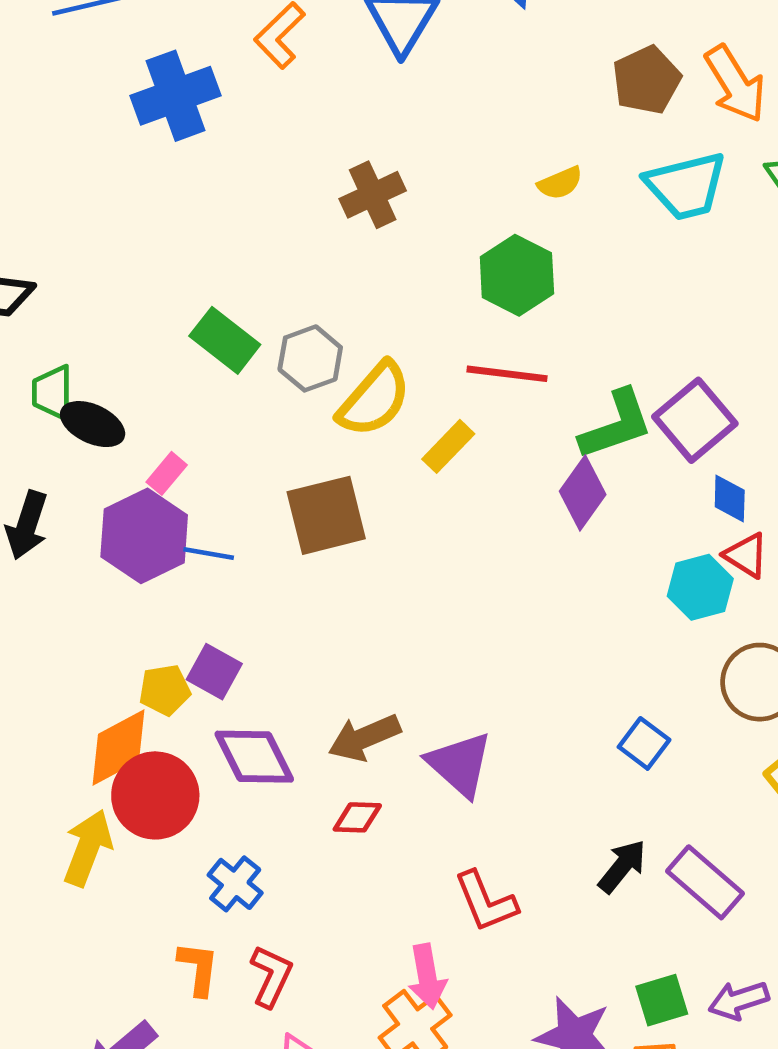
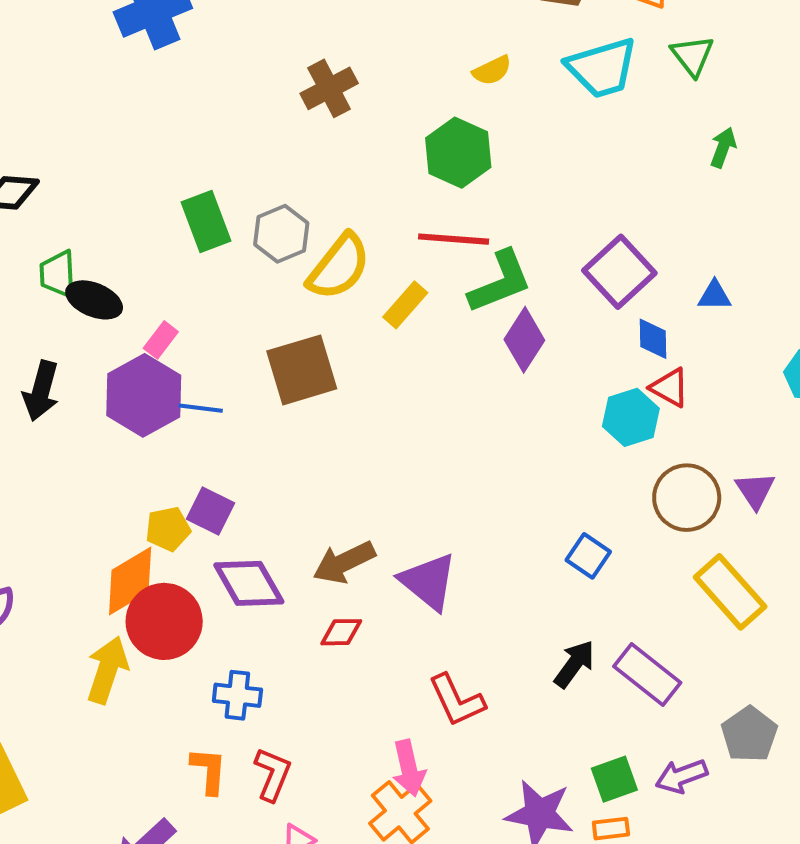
green rectangle: (225, 340) -> (206, 221), turned 34
green L-shape: (616, 425) -> (500, 282), moved
blue cross: (235, 884) -> (237, 695), turned -30

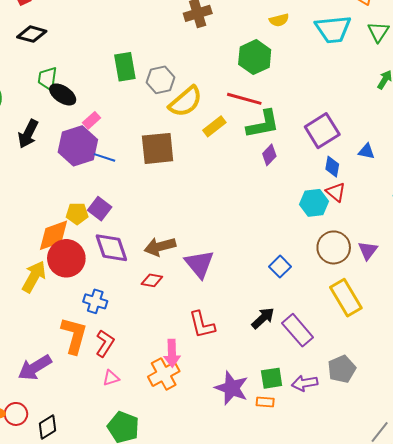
purple diamond: (524, 340) -> (269, 155), size x0.7
orange L-shape: (209, 771) -> (74, 336), size x1.5

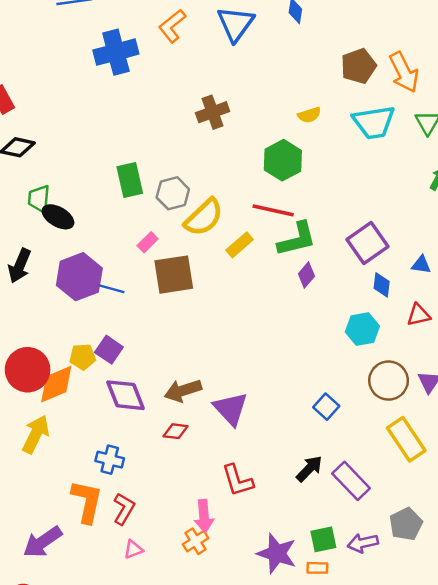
pink rectangle: (91, 120) -> (148, 242), moved
red triangle: (336, 192) -> (419, 315), moved, turned -50
red circle: (66, 258) -> (28, 370), moved
orange cross: (164, 374) -> (196, 541), size x0.7

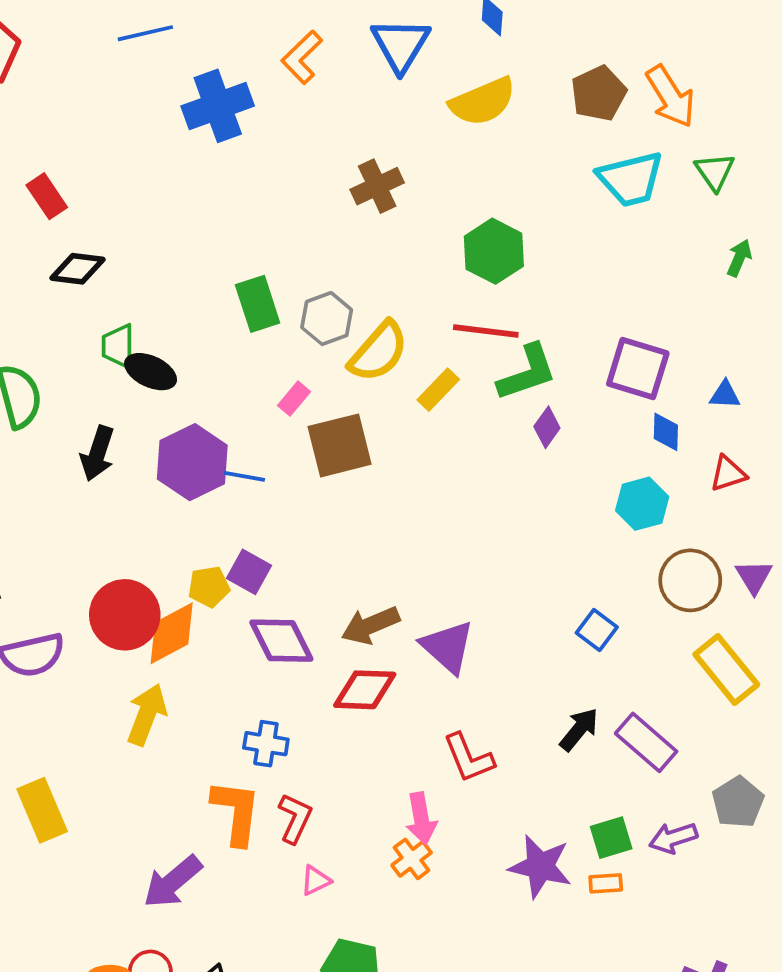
yellow semicircle: (309, 115) -> (483, 102), moved, size x1.8
purple square: (367, 243) -> (638, 368), turned -33
red diamond: (176, 431) -> (365, 690), size x1.6

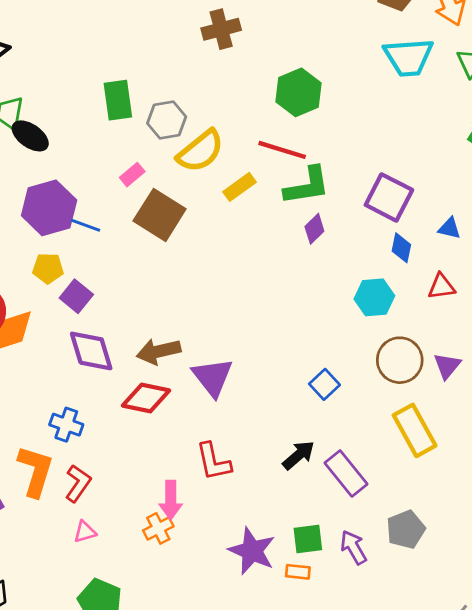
brown square: (340, 445) -> (160, 215), turned 36
yellow pentagon: (209, 587) -> (48, 268), moved
purple arrow: (673, 838) -> (354, 547), turned 68

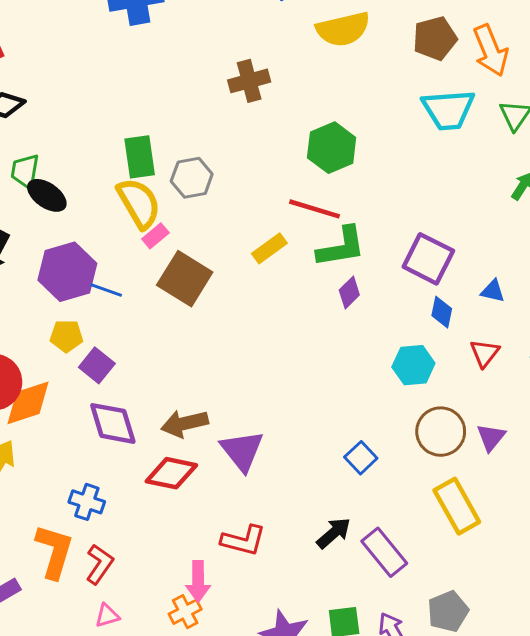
yellow semicircle: (200, 151) -> (139, 203), moved, turned -81
red triangle: (441, 287) -> (485, 353), turned -44
red L-shape: (213, 462) -> (243, 540), turned -63

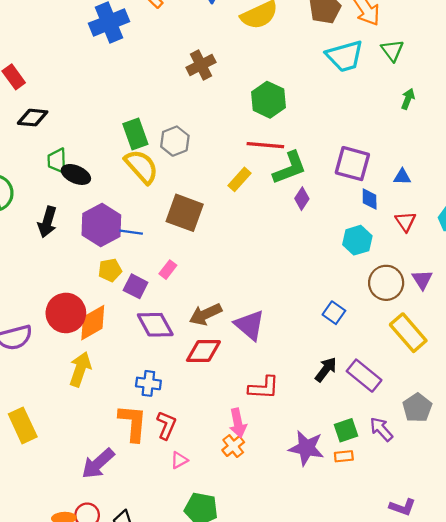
pink rectangle: (155, 236) -> (168, 270), moved

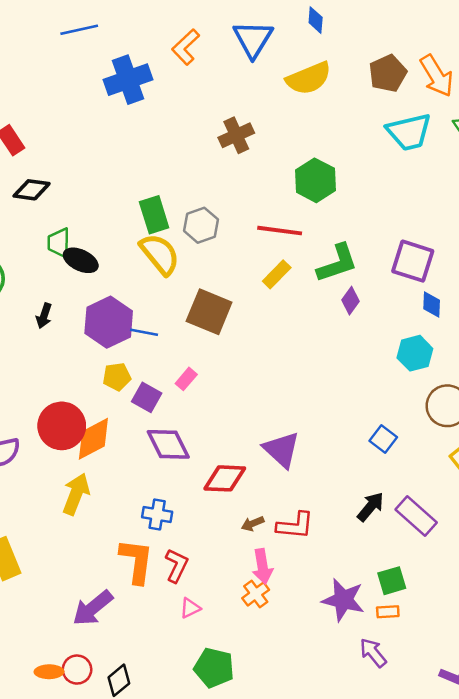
red line: (265, 145) -> (280, 231), moved
black arrow: (47, 222) -> (44, 316), size x0.7
brown arrow: (205, 314) -> (253, 524), moved, size x0.6
purple arrow: (381, 429) -> (373, 653), moved

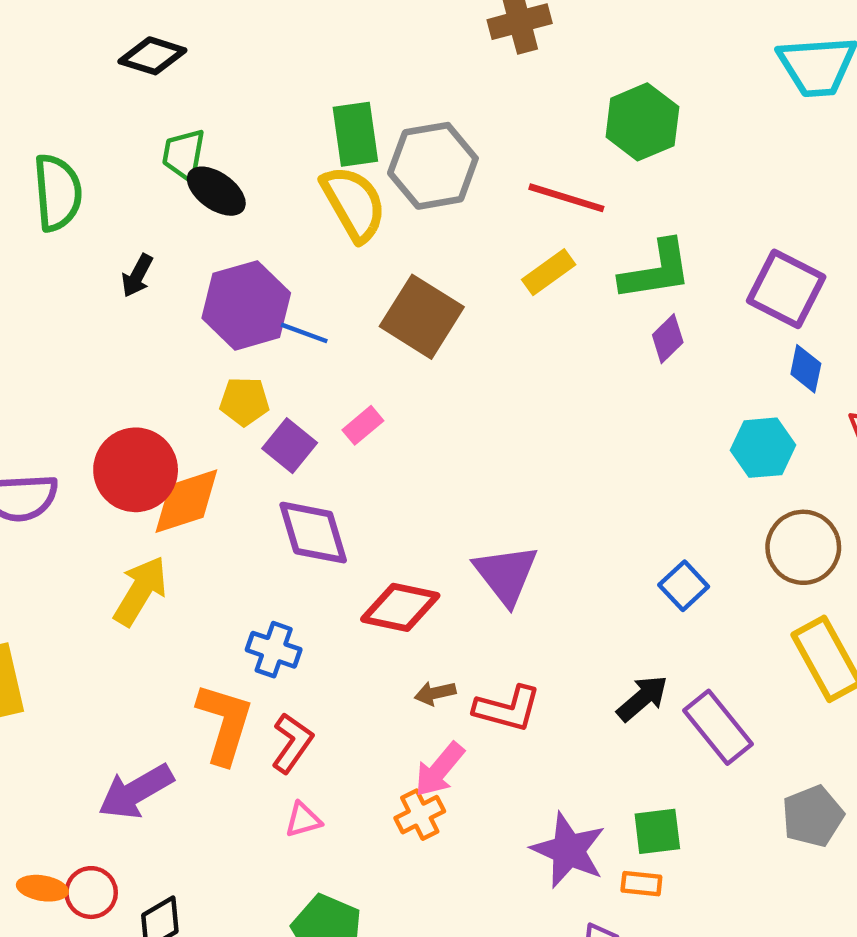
gray hexagon: (201, 225) -> (433, 166), size x1.4
pink arrow: (262, 566) -> (439, 769), turned 40

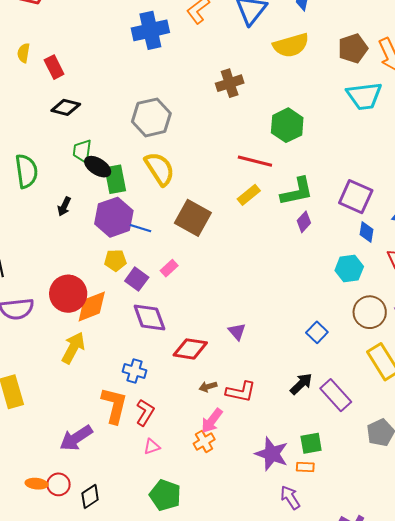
green rectangle: (355, 134) -> (115, 179), moved
gray hexagon: (433, 166) -> (151, 117), moved
purple triangle: (506, 574) -> (237, 332), size x0.6

